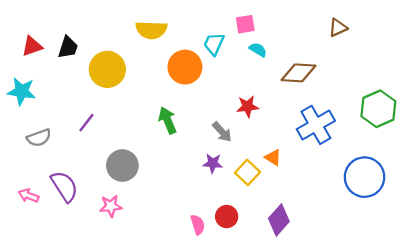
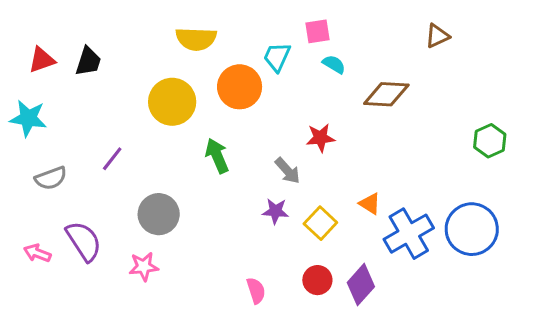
yellow circle: (107, 69) -> (172, 102), moved
green hexagon: (378, 109) -> (490, 141), size x0.7
blue cross: (316, 125) -> (409, 234), moved
orange triangle: (273, 157) -> (370, 204), moved
red circle: (227, 217) -> (317, 280), moved

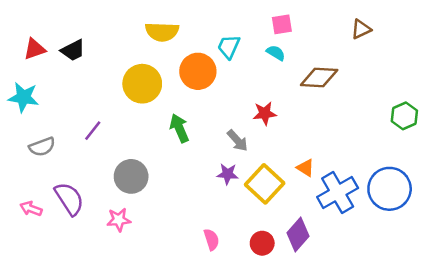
pink square: (317, 31) -> (282, 24), moved
black trapezoid: (88, 61) -> (73, 50), turned 45
yellow square: (320, 223) -> (265, 184), size x1.4
red circle: (317, 280) -> (262, 243), moved

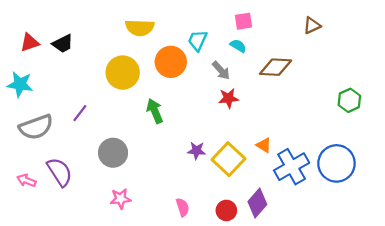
gray arrow: (237, 141) -> (221, 70), moved
gray semicircle: (42, 147) -> (36, 127), size x1.5
pink star: (119, 220) -> (121, 199), moved

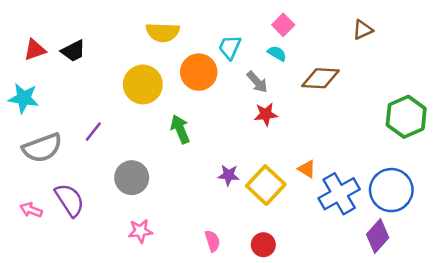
pink square: (243, 21) -> (283, 25), turned -36
green hexagon: (349, 100) -> (406, 117), size x1.5
purple diamond: (257, 203) -> (378, 236), moved

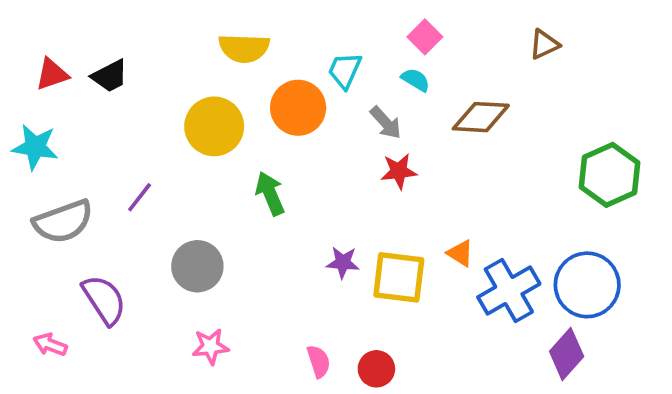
yellow square: (266, 185) -> (399, 277), turned -36
pink arrow: (31, 210) -> (50, 345), moved
red circle: (263, 245) -> (376, 369), moved

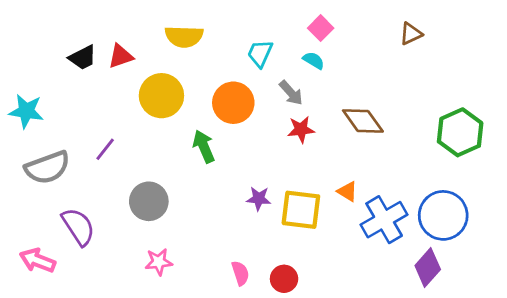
red triangle: (52, 74) -> (121, 56), moved
orange circle: (298, 108) -> (233, 103), moved
brown diamond: (481, 117) -> (363, 121), moved, turned 51
pink arrow: (50, 345) -> (38, 260), size x1.4

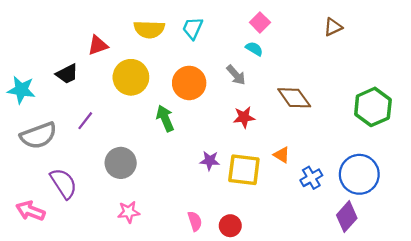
cyan trapezoid: (260, 53) -> (193, 28), moved
black trapezoid: (83, 58) -> (67, 74), moved
red star: (301, 129) -> (244, 117), moved
blue cross: (384, 220) -> (311, 178), size x0.6

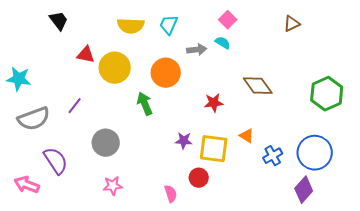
red triangle: (98, 45) -> (86, 55), moved, turned 30
black trapezoid: (67, 74) -> (59, 21), moved, turned -100
gray arrow: (236, 75) -> (197, 50), moved, turned -54
red circle: (230, 226) -> (199, 178), moved

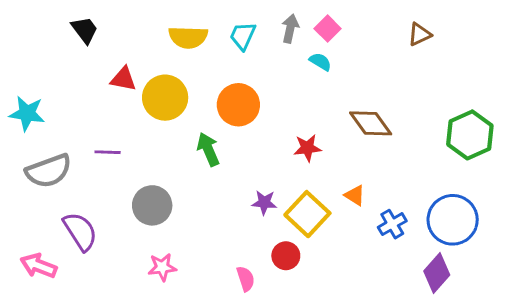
gray arrow: (197, 50) -> (290, 29), moved, turned -72
purple line: (75, 106) -> (108, 152), turned 54
yellow square: (214, 149) -> (307, 214), turned 36

